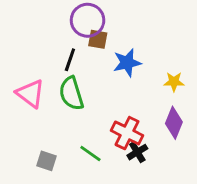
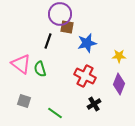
green semicircle: (71, 93) -> (40, 69), moved, size x0.7
red cross: (127, 133) -> (85, 76), moved
green line: (90, 154) -> (55, 113), moved
gray square: (47, 161) -> (24, 101), moved

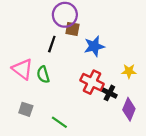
yellow star: (119, 56) -> (129, 71), moved
purple diamond: (119, 84) -> (129, 109), moved
black cross: (94, 104) -> (109, 93), moved, turned -32

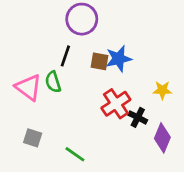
brown square: (72, 29) -> (100, 61), moved
green semicircle: (43, 75) -> (53, 82), moved
red cross: (92, 82) -> (116, 104), turned 30

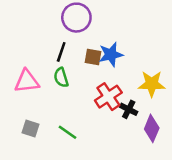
green semicircle: (53, 82) -> (61, 77), moved
pink triangle: (28, 87) -> (27, 81), turned -44
yellow star: (162, 90) -> (152, 84), size x1.5
green line: (75, 154) -> (68, 132), moved

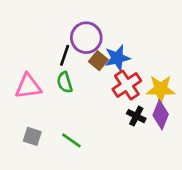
purple circle: (76, 18) -> (86, 38), moved
brown square: (93, 57) -> (98, 61), turned 30
red cross: (108, 97) -> (127, 85), moved
purple diamond: (152, 128) -> (161, 115), moved

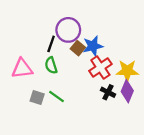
gray square: (32, 136) -> (37, 98), moved
green line: (71, 140) -> (56, 96), moved

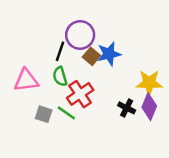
red cross: (100, 68) -> (80, 94), moved

